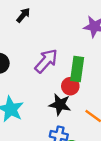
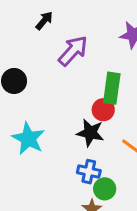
purple arrow: (46, 61) -> (73, 51), moved

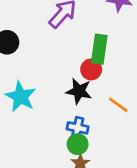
green circle: (105, 189) -> (78, 144), moved

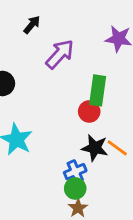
black star: (79, 91) -> (95, 148), moved
blue cross: (78, 128) -> (75, 172), turned -35

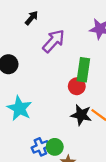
blue cross: (75, 172) -> (40, 147), moved
green circle: (75, 188) -> (55, 147), moved

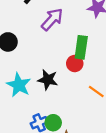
black star: (81, 115) -> (48, 80), moved

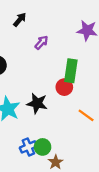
purple arrow: (52, 19) -> (41, 42), size x0.6

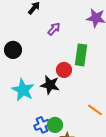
red circle: (64, 87) -> (64, 70), moved
orange line: (86, 115) -> (95, 110), moved

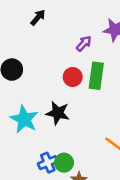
purple arrow: (54, 29) -> (84, 43), moved
red circle: (64, 70) -> (73, 77), moved

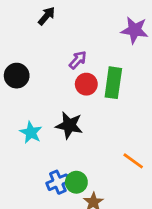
purple arrow: (84, 43) -> (78, 60), moved
cyan star: (24, 119) -> (31, 132), size x0.7

